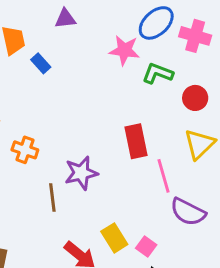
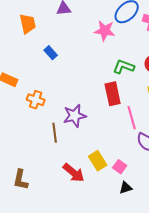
blue rectangle: (41, 63) -> (51, 53), moved
green L-shape: (158, 73) -> (124, 67), moved

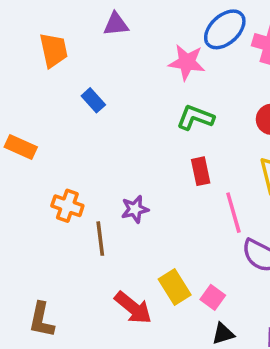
green L-shape: (124, 67) -> (195, 118), moved
red rectangle: (113, 94) -> (201, 171), size x0.7
orange cross: (36, 100) -> (67, 206), moved
purple star: (75, 116) -> (135, 209), size x0.7

